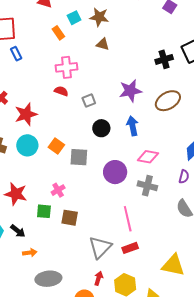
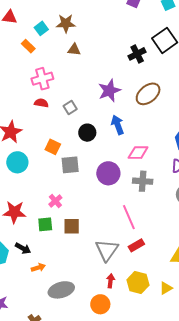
orange square: (56, 146) -> (53, 147), moved

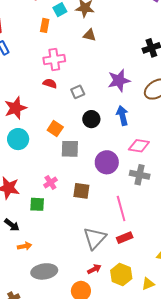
orange rectangle: (28, 46) -> (45, 25), turned 48
brown square: (72, 226) -> (81, 191), moved
red arrow: (111, 281) -> (94, 269), turned 48

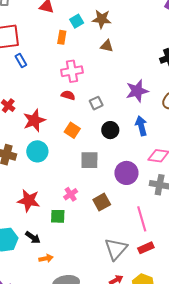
orange square: (55, 129) -> (72, 130), moved
brown square: (81, 191) -> (102, 202), turned -36

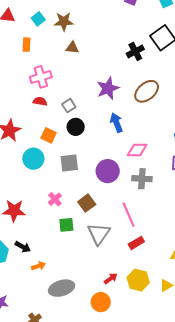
cyan square: (77, 21) -> (38, 19), moved
black circle: (110, 130) -> (76, 127), moved
cyan circle: (37, 151) -> (33, 159), moved
green square: (58, 216) -> (66, 225), moved
gray triangle: (116, 249) -> (99, 234), moved

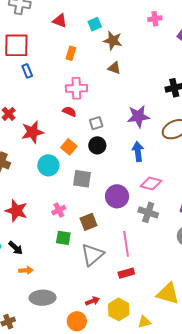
cyan square: (38, 19) -> (95, 24), moved

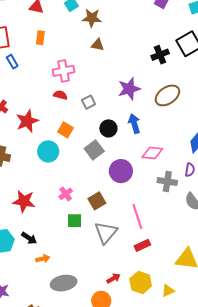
orange rectangle: (71, 53) -> (40, 38), moved
black circle: (97, 145) -> (108, 128), moved
gray square: (82, 179) -> (94, 150), moved, turned -36
gray cross: (148, 212) -> (167, 182), moved

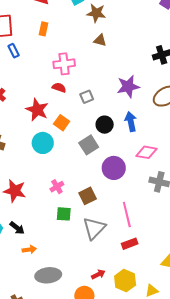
red star: (27, 121) -> (37, 110), moved, turned -30

